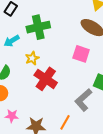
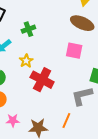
green cross: (38, 27) -> (28, 29), size x0.6
gray L-shape: (83, 100) -> (82, 96), turned 35

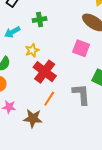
gray L-shape: (82, 96) -> (81, 94), turned 90
orange line: (66, 121) -> (49, 99), moved

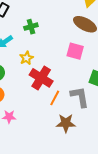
orange line: (49, 99) -> (55, 98), moved
brown star: (33, 118) -> (66, 123), moved

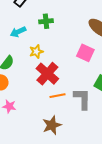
orange line: (55, 98) -> (57, 96), turned 42
brown star: (66, 123) -> (52, 125), moved, turned -30

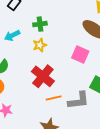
yellow star: (36, 52) -> (40, 45), moved
gray L-shape: (82, 99) -> (79, 100), turned 85

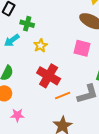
green cross: (40, 24) -> (27, 24), moved, turned 32

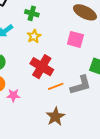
green cross: (27, 24) -> (32, 13), moved
pink star: (17, 115) -> (13, 95), moved

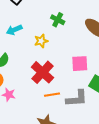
green cross: (32, 13) -> (58, 20), moved
pink square: (75, 39) -> (80, 64), moved, turned -30

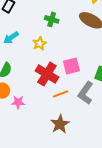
pink square: (80, 64) -> (71, 66), moved
gray L-shape: (77, 98) -> (86, 93), turned 140

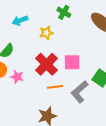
pink star: (18, 102) -> (17, 77), moved

